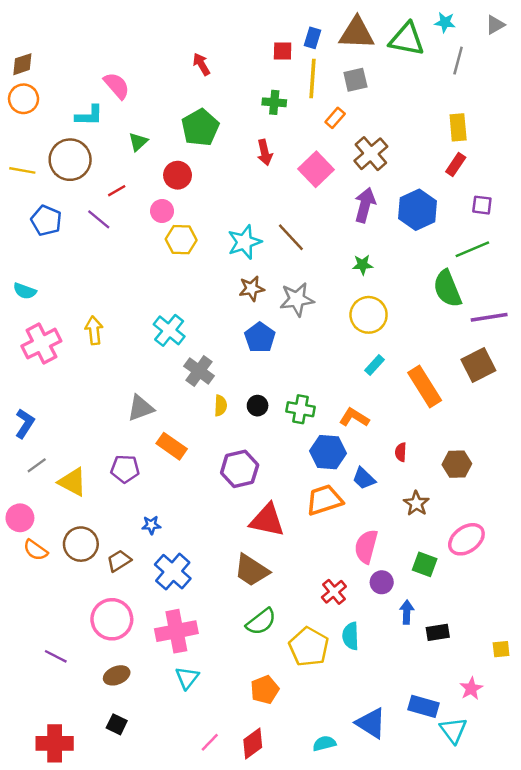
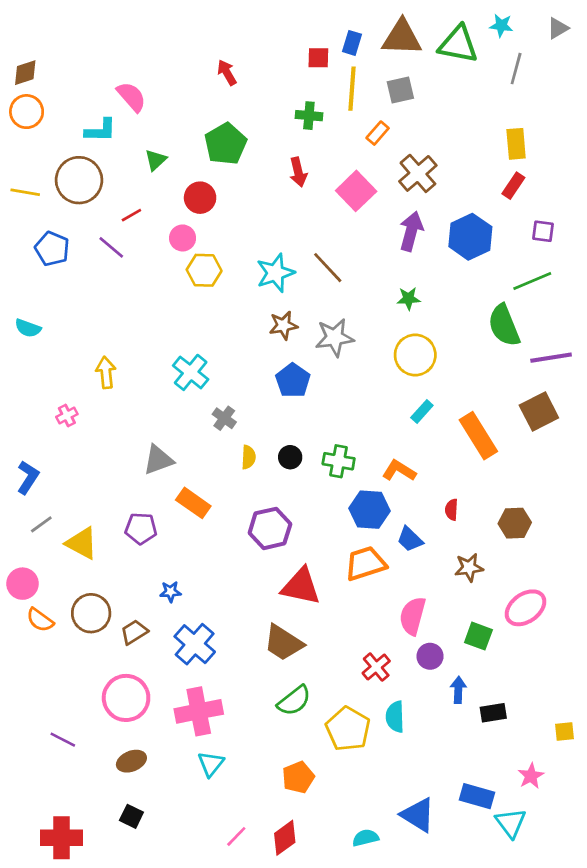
pink cross: (41, 344) -> (67, 416), moved, size x0.5
gray cross: (199, 371) -> (224, 418), size x0.7
brown star: (416, 503) -> (469, 567), turned 30

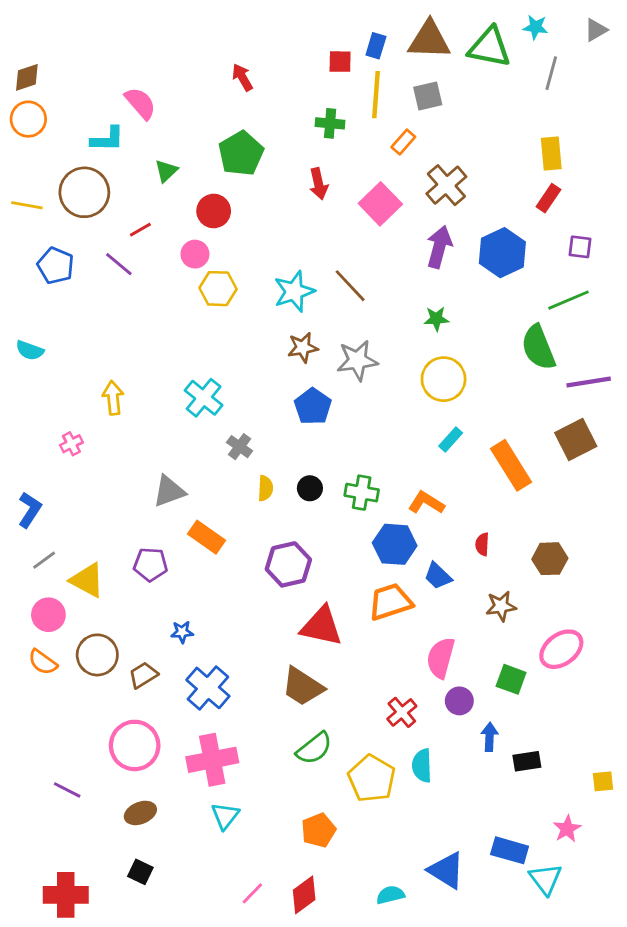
pink circle: (23, 584) -> (48, 615), moved

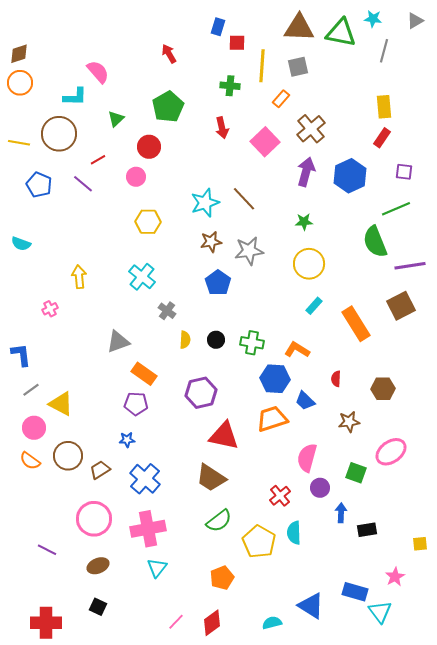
blue rectangle: (376, 46) -> (218, 27), moved
yellow hexagon: (218, 289) -> (148, 222), moved
blue L-shape: (30, 510) -> (21, 355), turned -40
purple pentagon: (150, 564) -> (136, 404), moved

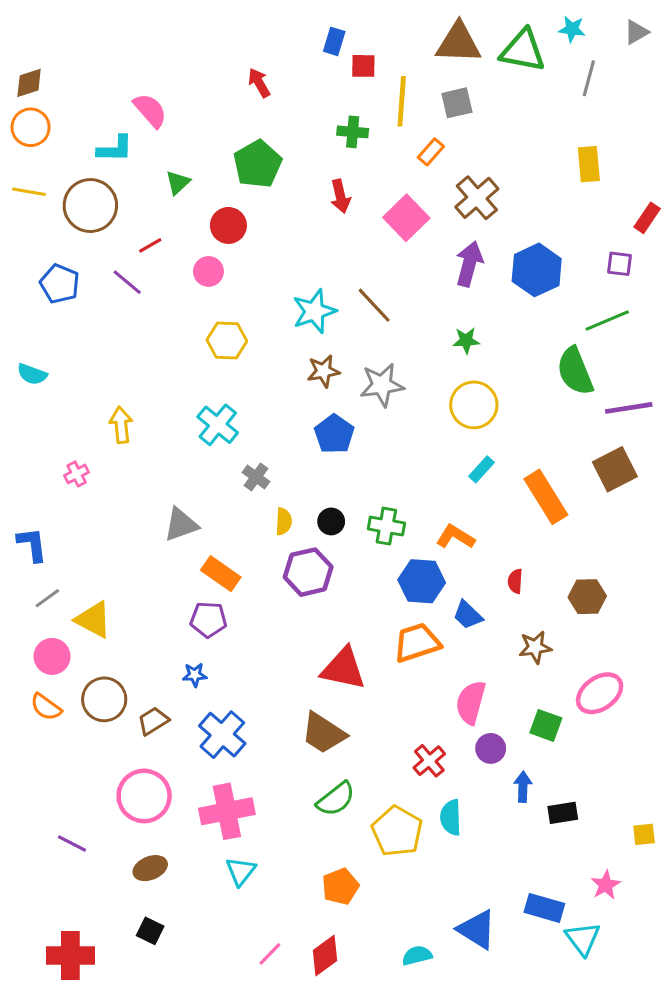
red rectangle: (382, 138) -> (647, 218), moved
yellow line: (19, 143) -> (29, 192), moved
purple hexagon: (201, 393) -> (308, 572), moved

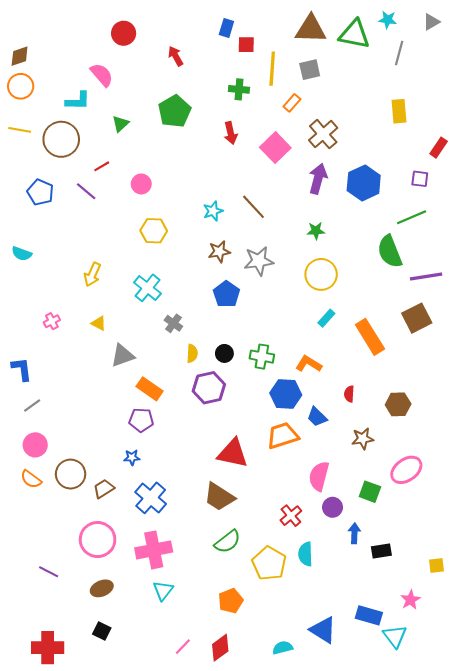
red circle: (228, 225) -> (124, 33), moved
cyan star: (314, 311) -> (213, 211), size x0.7
yellow arrow: (121, 425) -> (92, 274), moved, turned -150
yellow triangle: (93, 620) -> (99, 323), moved, size x0.6

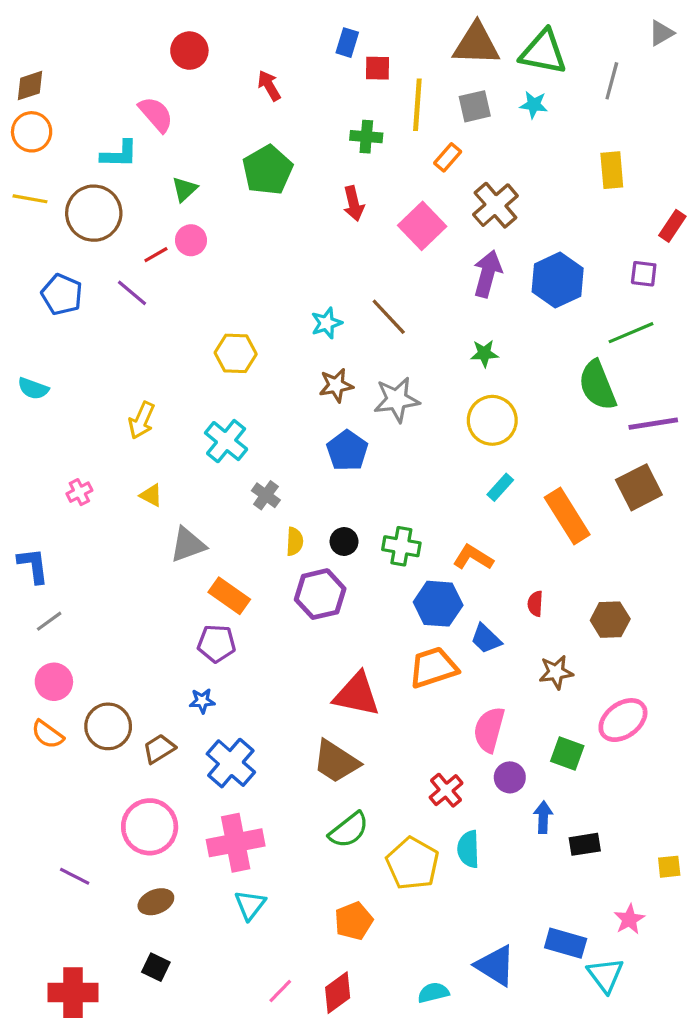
cyan star: (388, 20) -> (534, 105), moved
pink circle: (141, 184) -> (191, 240), moved

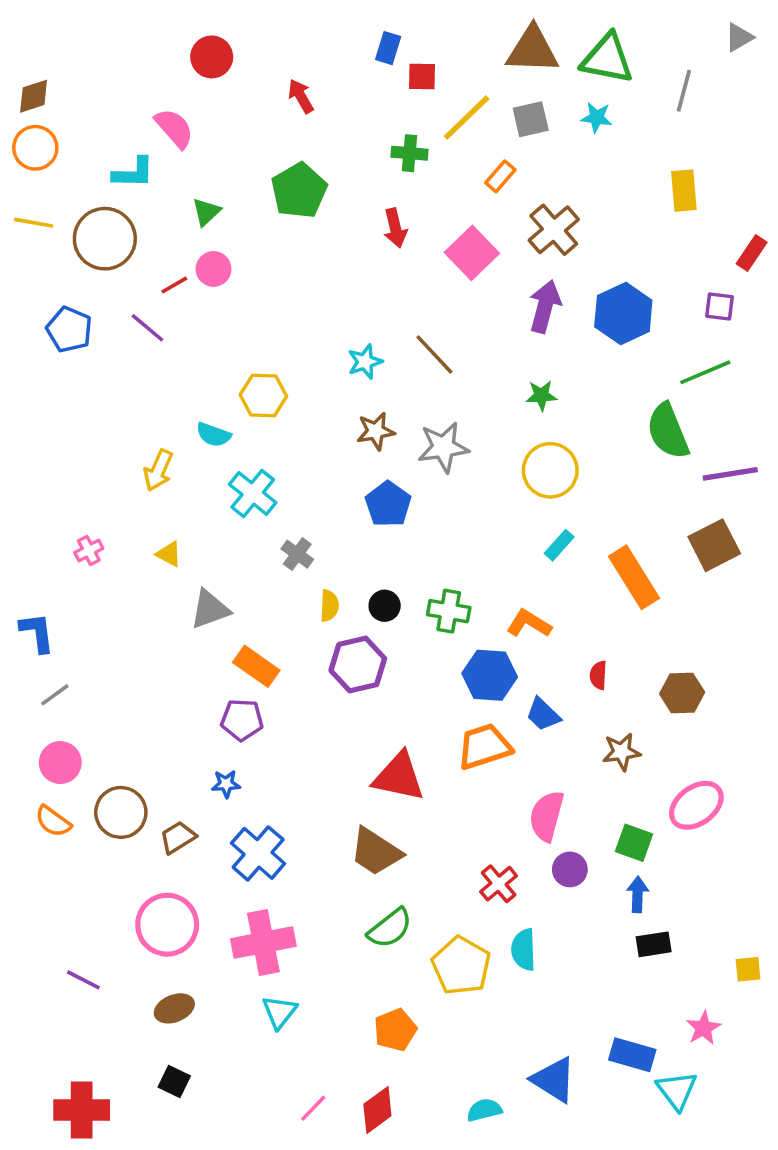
yellow line: (417, 105) -> (467, 118), turned 42
cyan semicircle: (33, 388) -> (213, 435), moved
blue arrow: (543, 817) -> (638, 894), moved

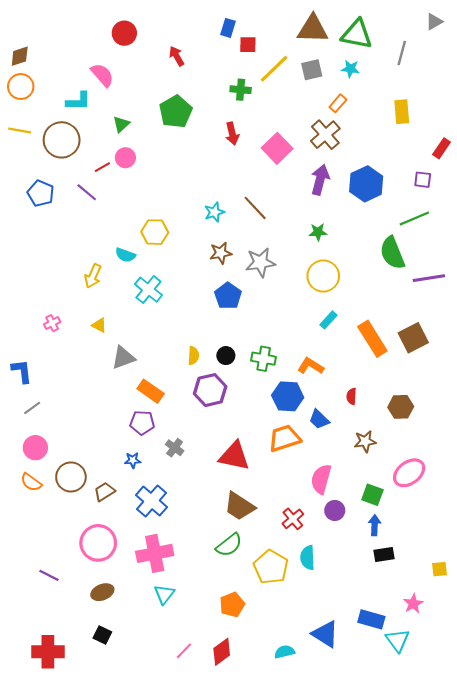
orange rectangle: (500, 176) -> (338, 103), moved
brown square: (714, 545) -> (413, 338), moved
gray cross: (297, 554) -> (175, 448), moved
brown trapezoid: (376, 852) -> (239, 506), moved

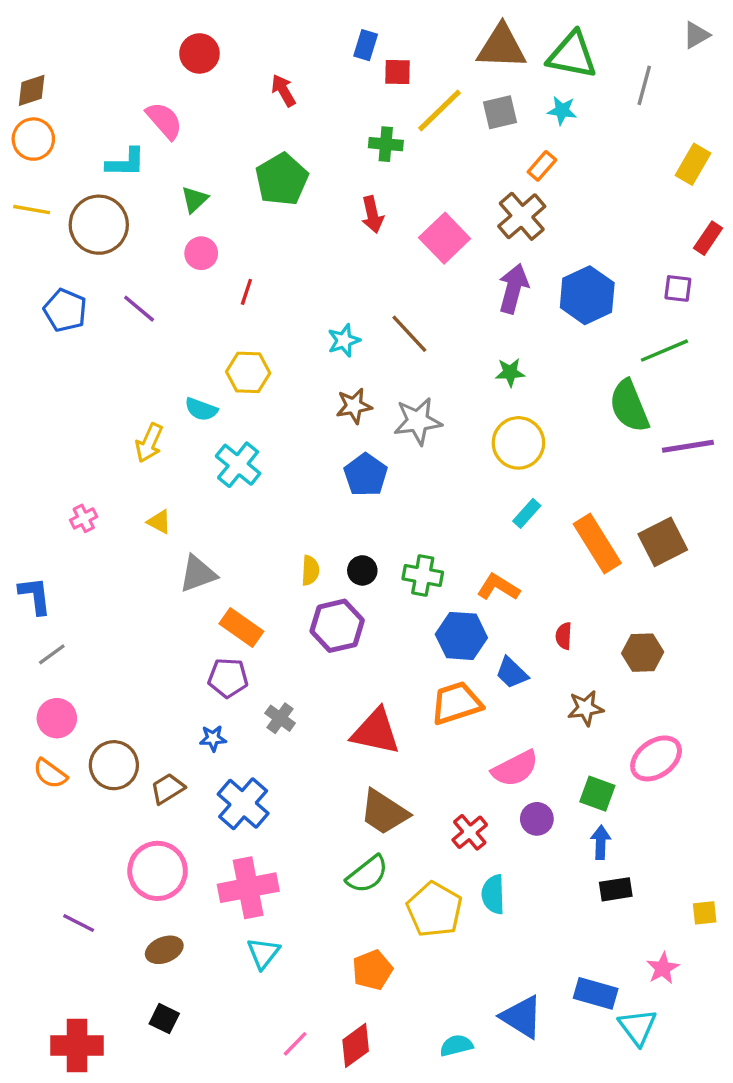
yellow rectangle: (402, 112) -> (693, 164), moved, turned 35
red line: (102, 167) -> (246, 292), moved, turned -42
pink semicircle: (321, 479) -> (515, 769), turned -132

